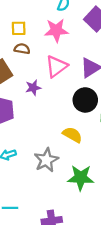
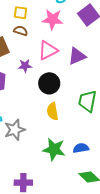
black circle: (85, 100) -> (49, 83), moved
yellow semicircle: (72, 135) -> (53, 111), turned -138
gray star: (46, 160) -> (15, 130), moved

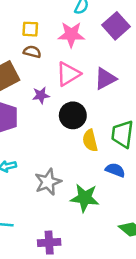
yellow semicircle: (53, 111) -> (90, 141), moved
gray star: (15, 130) -> (48, 182), moved
blue semicircle: (81, 148) -> (115, 170), moved, turned 35

